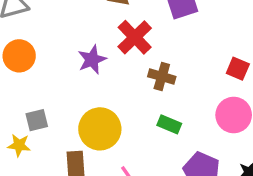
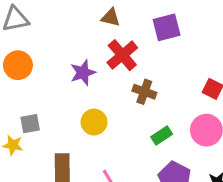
green rectangle: (169, 124) -> (162, 135), moved, turned -60
yellow circle: (100, 129) -> (94, 122), moved, size x0.7

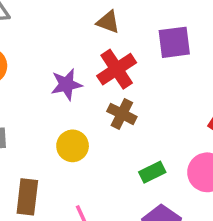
brown cross: (144, 92) -> (122, 114), moved

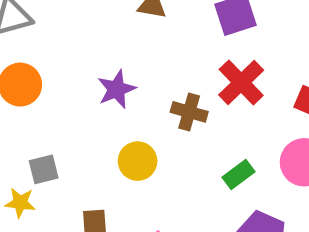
red cross: (117, 69) -> (241, 82), moved

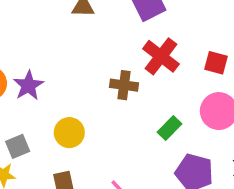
purple star: (117, 89) -> (28, 85), moved
yellow circle: (138, 161) -> (69, 133), moved

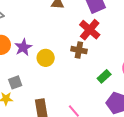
red cross: (161, 56) -> (90, 30), moved
yellow circle: (69, 133) -> (46, 58), moved

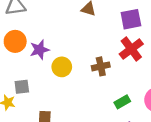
red cross: (90, 30) -> (131, 49), moved
brown cross: (79, 50) -> (101, 66), turned -35

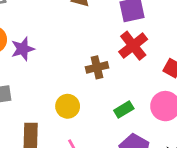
yellow circle: (62, 67) -> (68, 106), moved

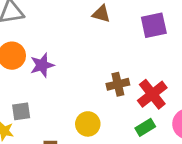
red cross: (133, 46) -> (152, 94), moved

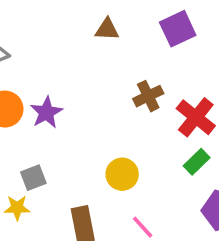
brown cross: (118, 84) -> (148, 96), moved

